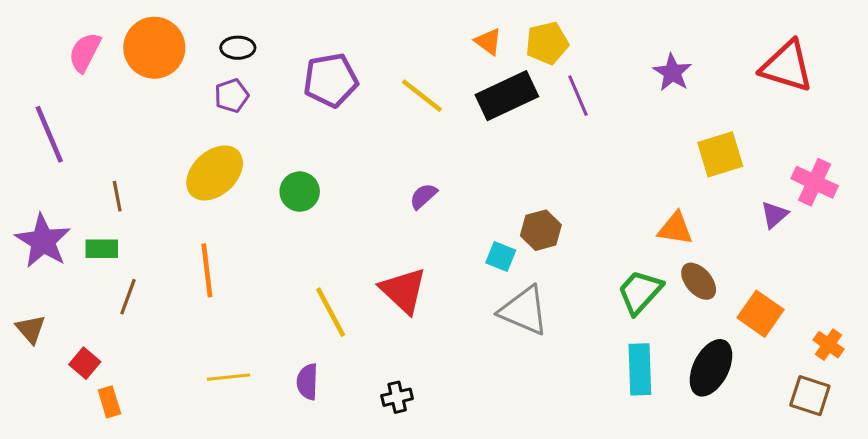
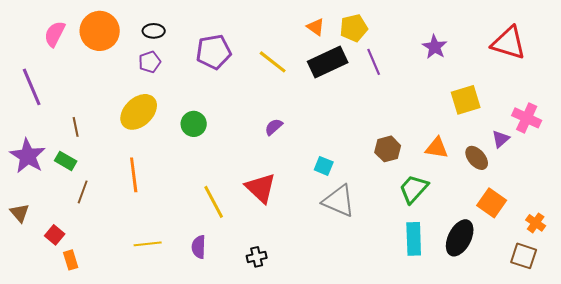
brown hexagon: (541, 230) -> (388, 149), moved
green rectangle: (102, 249) -> (66, 161), turned 30
brown ellipse: (699, 281) -> (477, 158), moved

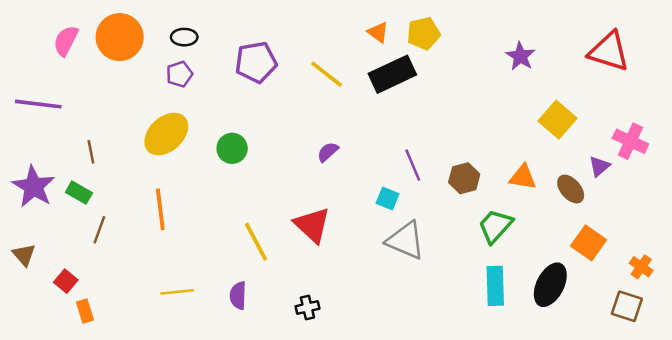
purple line: (374, 62) -> (413, 165), moved
purple line: (32, 87) -> (38, 104), turned -60
yellow square: (466, 100) -> (557, 120), turned -32

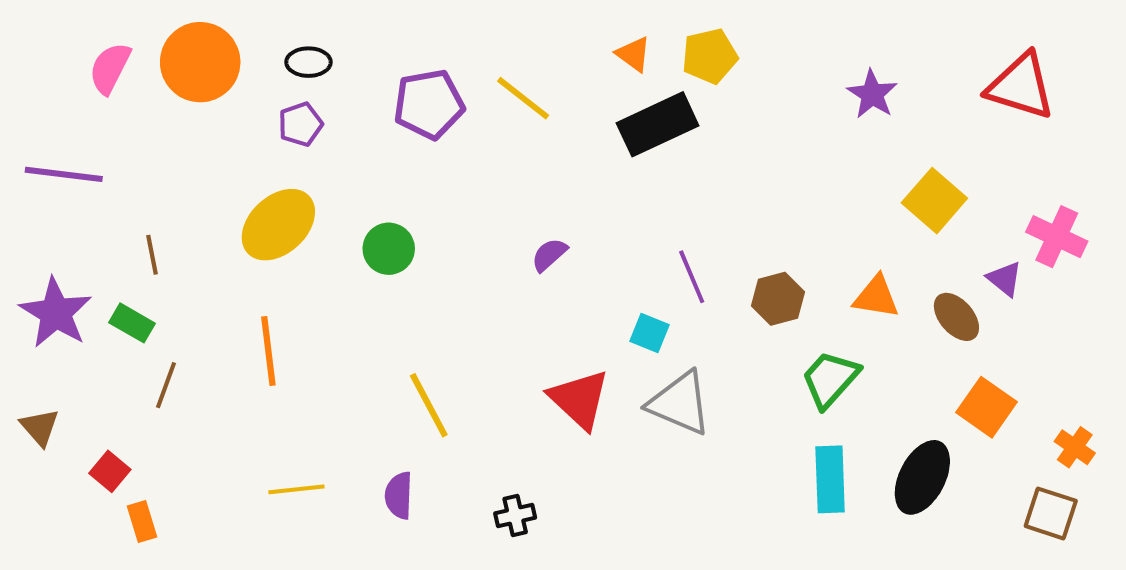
yellow line: (327, 74) -> (523, 98), moved
purple triangle: (599, 166) -> (1005, 279), turned -40
red triangle: (312, 225) -> (579, 399), moved

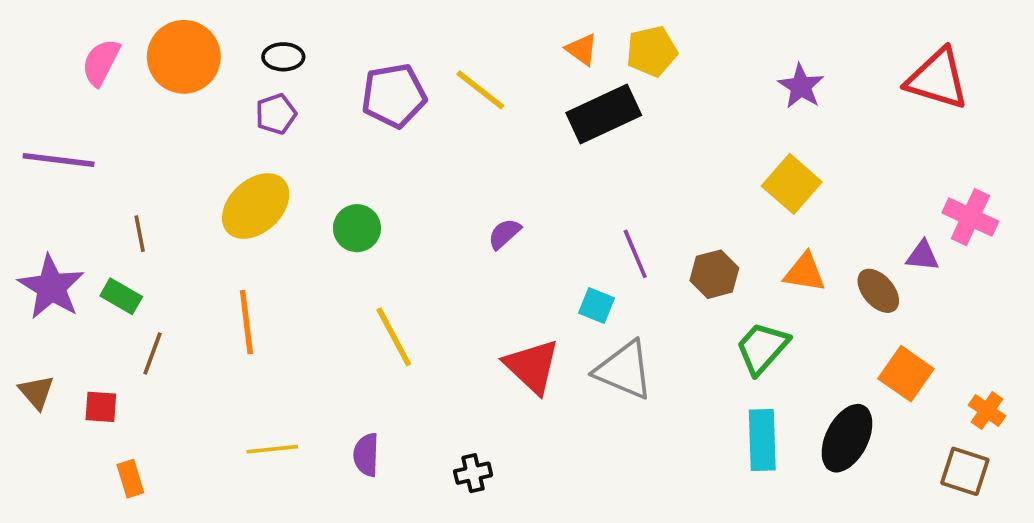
yellow square: (934, 201) -> (792, 184), moved
purple triangle: (1005, 279) -> (923, 256), turned -33
yellow line: (429, 405) -> (394, 337), moved
red square: (110, 471) -> (101, 407), moved, turned -36

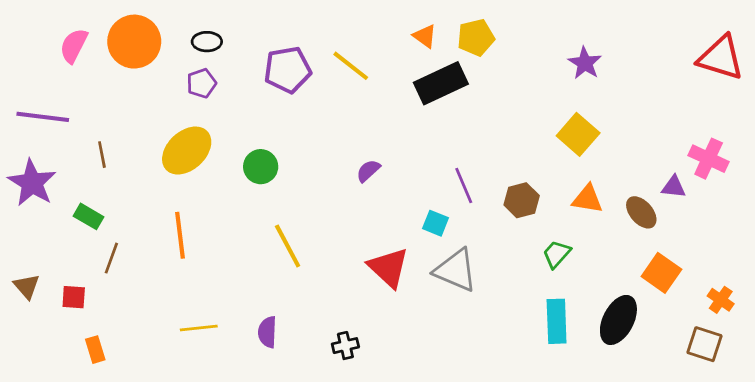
red triangle: (937, 79) -> (721, 58), moved
brown line: (140, 234) -> (102, 155), moved
purple star: (51, 287) -> (32, 183), moved
green trapezoid: (762, 348) -> (557, 254), size x0.7

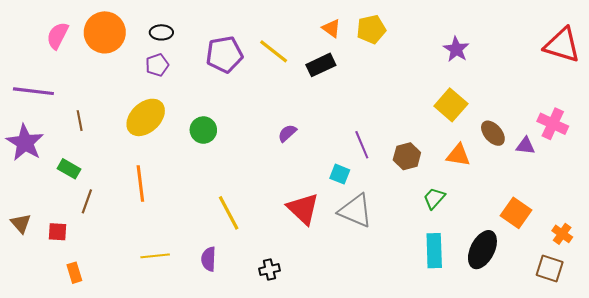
black rectangle: (441, 83) -> (321, 65), moved, size x0.7
brown ellipse: (641, 212) -> (493, 133), moved
yellow line: (288, 246) -> (229, 213), moved

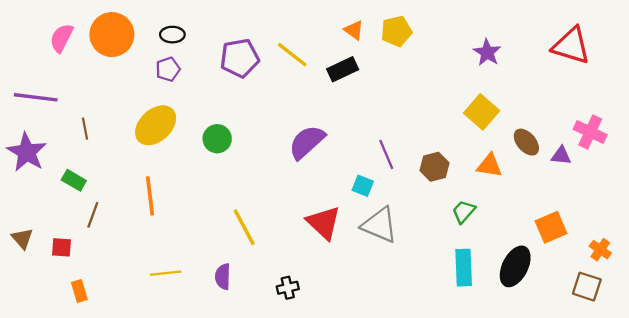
red triangle: (562, 45) -> (571, 46), moved
purple semicircle: (287, 133) -> (307, 142), size x1.8
orange square: (516, 213) -> (551, 227), turned 32

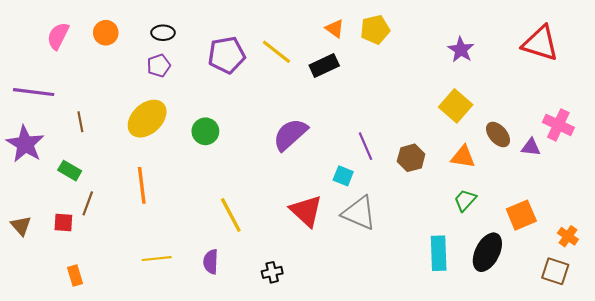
orange circle: (112, 35) -> (106, 33), size x0.6
green trapezoid: (464, 212) -> (465, 200), moved
red square: (61, 247) -> (63, 222), moved

